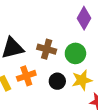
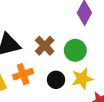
brown cross: (47, 49) -> (45, 46), turned 30

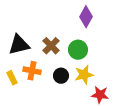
orange cross: (23, 74) -> (32, 71), turned 30

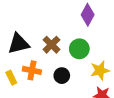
yellow star: (84, 75) -> (100, 70), moved

